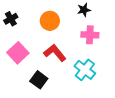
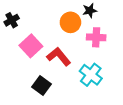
orange circle: (50, 21) -> (70, 22), moved
pink square: (18, 53) -> (31, 46), moved

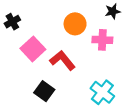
black star: (90, 11) -> (113, 11), moved
cyan cross: (91, 75) -> (102, 92), moved

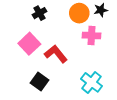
black cross: (12, 22) -> (39, 13), moved
orange circle: (75, 24) -> (79, 13), moved

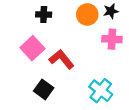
black cross: (39, 13) -> (44, 15), turned 32
pink cross: (92, 36) -> (112, 39), moved

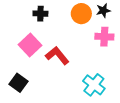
black square: (44, 89) -> (18, 83), moved

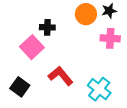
black cross: (40, 14) -> (47, 27), moved
red L-shape: (57, 56) -> (61, 76), moved

